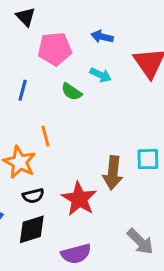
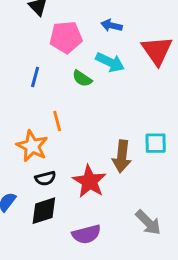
cyan arrow: (101, 75) -> (110, 62), size x1.4

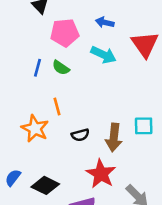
green semicircle: (82, 78) -> (61, 68), moved
black semicircle: (45, 178) -> (80, 135), moved
red star: (89, 181) -> (101, 174), moved
black diamond: (44, 211) -> (45, 185), turned 44

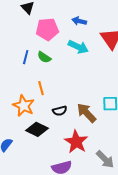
brown arrow: (114, 138) -> (87, 113), turned 130
black diamond: (45, 185) -> (37, 129), moved

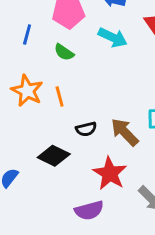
blue line: (26, 57) -> (27, 35), moved
orange star: (24, 106) -> (27, 91), moved

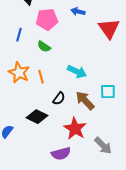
cyan arrow: (113, 37) -> (77, 72), moved
black semicircle: (86, 129) -> (59, 99), turned -40

